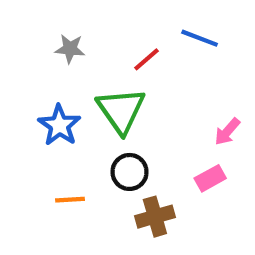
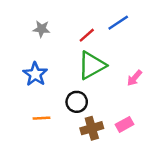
blue line: (200, 38) -> (118, 23), turned -55
green triangle: (121, 110) -> (92, 65), moved, turned 36
pink rectangle: (210, 178) -> (124, 124), moved

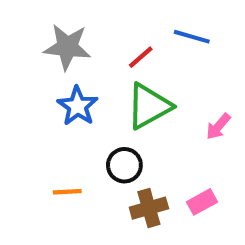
blue line: (118, 23) -> (192, 37), turned 50
gray star: (41, 29) -> (67, 47), size x1.6
blue star: (35, 74) -> (77, 106), moved

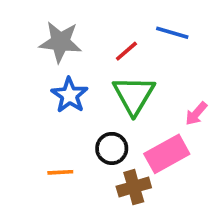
green triangle: (149, 106) -> (134, 95), turned -30
pink rectangle: (202, 202) -> (167, 154), moved, size x1.6

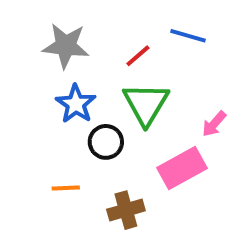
black circle: (112, 148) -> (106, 142), moved
brown cross: (134, 187) -> (126, 210), moved

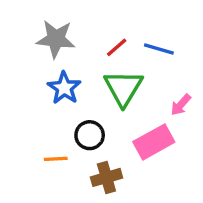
blue line: (188, 36) -> (159, 49), moved
black circle: (106, 142) -> (90, 135), moved

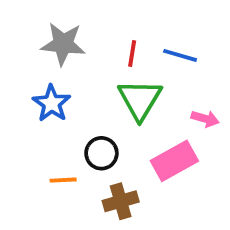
red line: (117, 47) -> (132, 53), turned -40
blue star: (64, 88) -> (52, 103), moved
pink arrow: (181, 105) -> (205, 119), turned -115

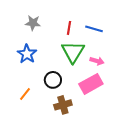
gray star: (63, 44) -> (33, 23), size x0.7
pink arrow: (205, 119) -> (97, 61), moved
orange line: (63, 180) -> (25, 94), moved, turned -48

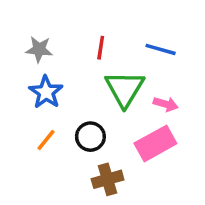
gray star: (33, 23) -> (39, 49), moved
red line: (69, 28) -> (101, 48), moved
orange line: (25, 94) -> (46, 140), moved

